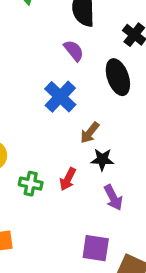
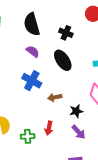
brown arrow: (90, 133) -> (55, 97), turned 56
black star: (102, 159) -> (76, 111), moved

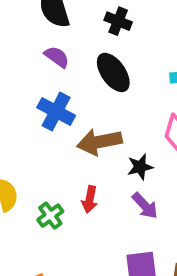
brown arrow: (55, 97) -> (99, 142), size x1.6
green cross: (28, 136) -> (50, 216), turned -32

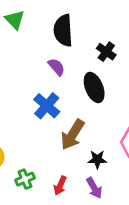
brown arrow: (99, 142) -> (72, 135), turned -60
red arrow: (90, 199) -> (60, 186), moved

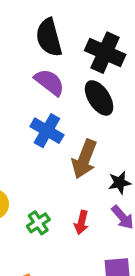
black cross: (106, 52) -> (105, 53), size x1.6
purple semicircle: (56, 67) -> (49, 82), size x1.4

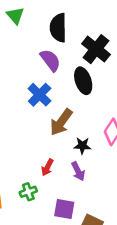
green cross: (38, 223) -> (28, 192), moved

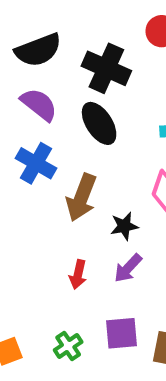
black semicircle: (58, 28) -> (38, 50), turned -96
purple arrow: (78, 171) -> (128, 268), turned 84
green cross: (28, 192) -> (68, 346), moved

